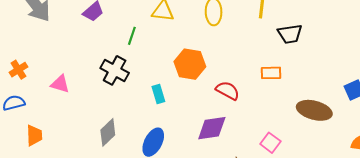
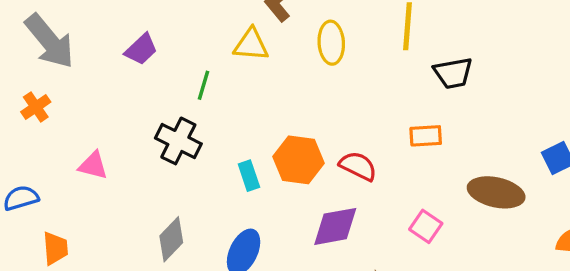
orange hexagon: (190, 64) -> (298, 160), moved
orange cross: (18, 70) -> (36, 107), moved
pink square: (270, 143) -> (426, 226), moved

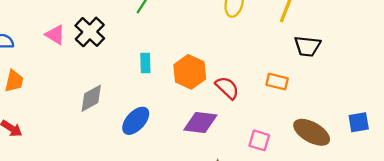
black cross: (178, 141) -> (90, 32), moved
cyan rectangle: (249, 176) -> (145, 63), moved
pink square: (426, 226) -> (259, 140), turned -35

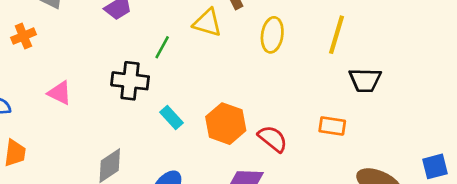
black cross: (90, 32) -> (130, 81), moved, turned -32
cyan rectangle: (145, 63) -> (172, 118), turned -36

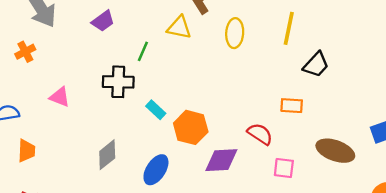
black trapezoid: (365, 80) -> (316, 65), turned -44
orange hexagon: (226, 124) -> (191, 127), moved
red semicircle: (273, 139) -> (260, 134), moved

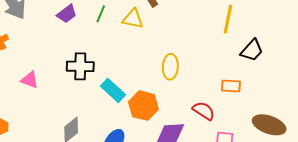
yellow ellipse: (235, 33) -> (170, 67), moved
green line: (143, 51) -> (101, 14), moved
cyan rectangle: (156, 110) -> (113, 90), size x1.4

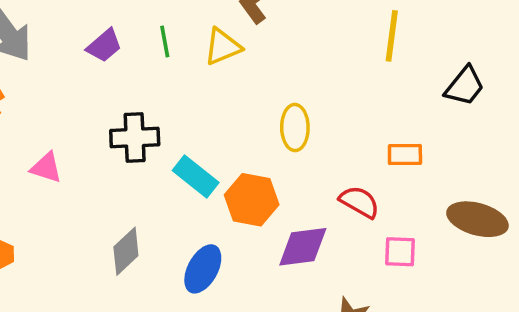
green line: (101, 14) -> (165, 42), turned -30
yellow triangle: (133, 19) -> (223, 47), turned -30
black trapezoid: (252, 50) -> (465, 86), moved

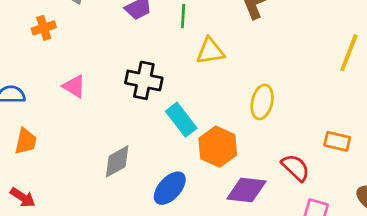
yellow triangle: (223, 47) -> (210, 51), moved

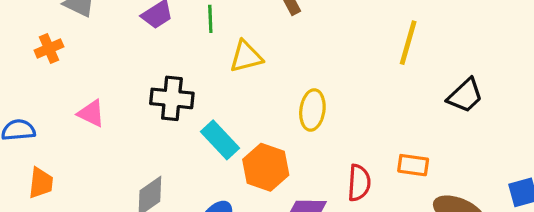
orange rectangle: (337, 141) -> (413, 165), moved
red semicircle: (296, 168) -> (359, 183), turned 56

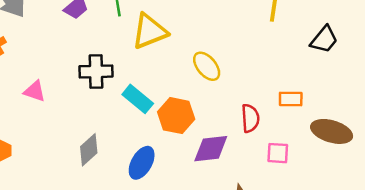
yellow triangle: (246, 57) -> (150, 31), size x1.4
yellow ellipse: (312, 110) -> (207, 66), turned -40

